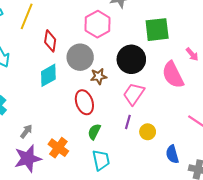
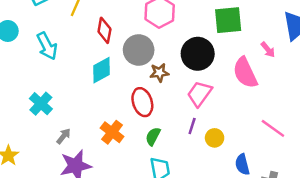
gray arrow: (26, 131) -> (64, 136), moved
orange cross: (58, 148) -> (112, 132), moved

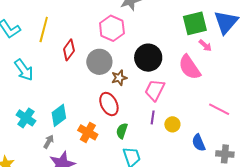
green square: (228, 20) -> (195, 23), moved
red diamond: (104, 30) -> (69, 50), turned 35
cyan diamond: (101, 70) -> (59, 115), moved

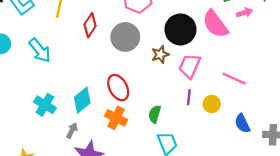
pink arrow: (205, 45) -> (245, 13), turned -56
pink semicircle: (189, 67) -> (215, 24), moved
brown star: (119, 78) -> (160, 55), moved
red ellipse: (109, 104) -> (118, 88), moved
pink line: (219, 109) -> (234, 79), moved

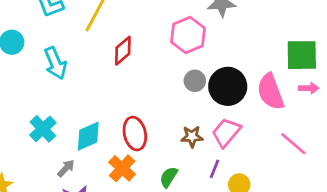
gray circle: (125, 37) -> (195, 81), moved, size x0.6
brown star: (160, 55) -> (192, 137), moved
pink line: (234, 79) -> (293, 144), moved

